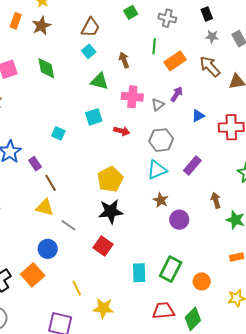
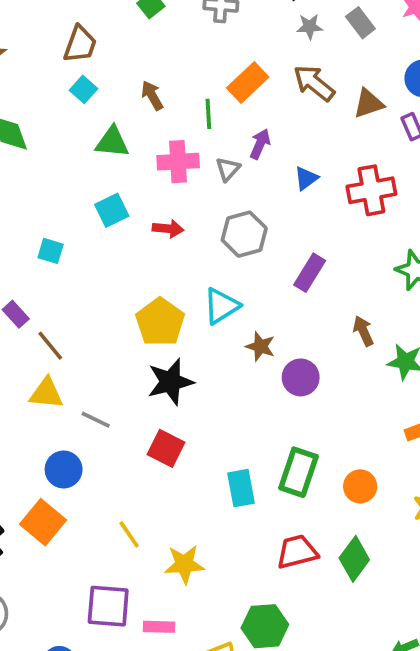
green line: (154, 46) -> (208, 114), moved
cyan triangle: (157, 170) -> (221, 306), moved

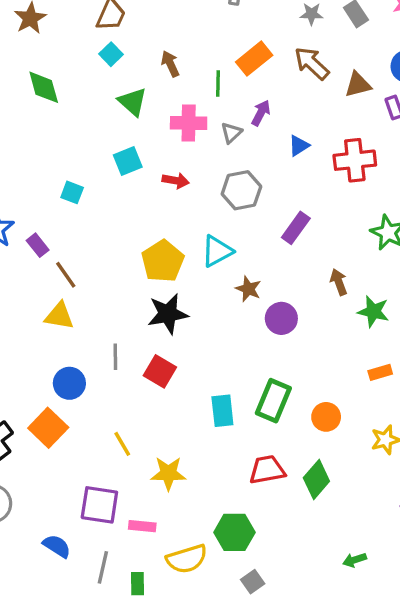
green triangle: (112, 142) -> (133, 102), turned 32
gray line: (96, 420) -> (115, 357), moved, turned 60

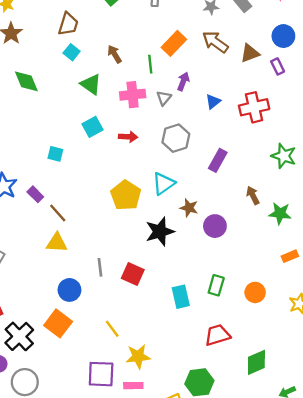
black star: (168, 314) -> (160, 232), moved
green rectangle: (273, 401) -> (216, 285), size x0.7
yellow star: (168, 473) -> (138, 356), moved
green diamond: (316, 479) -> (256, 362), moved, turned 32

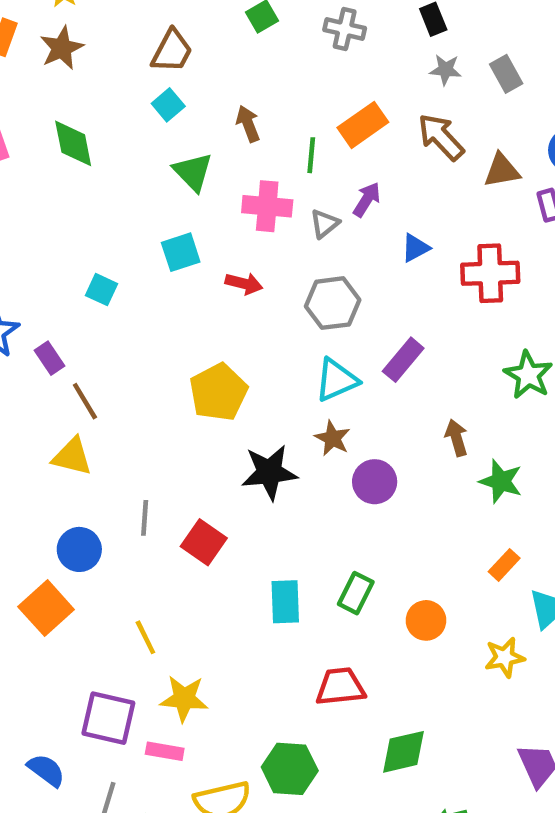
cyan triangle: (163, 184) -> (336, 380), moved
orange rectangle: (290, 256) -> (504, 565), turned -35

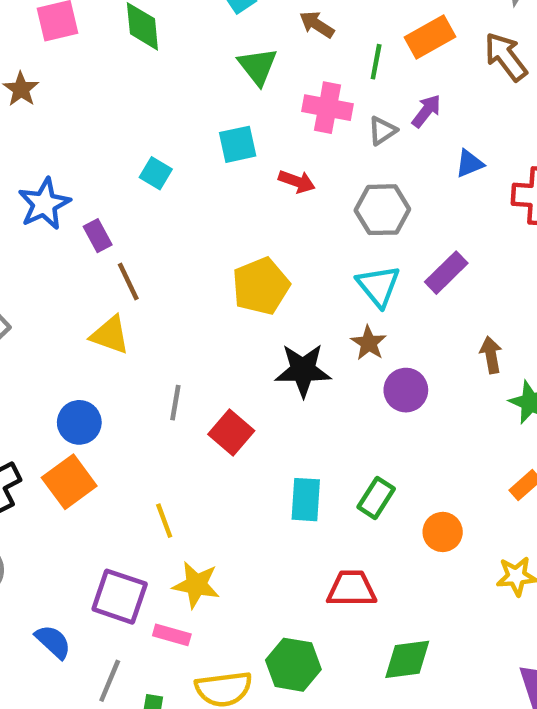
brown arrow: (248, 124) -> (317, 24), turned -42
cyan triangle: (336, 380) -> (378, 286), turned -51
blue circle: (79, 549) -> (79, 422), moved

